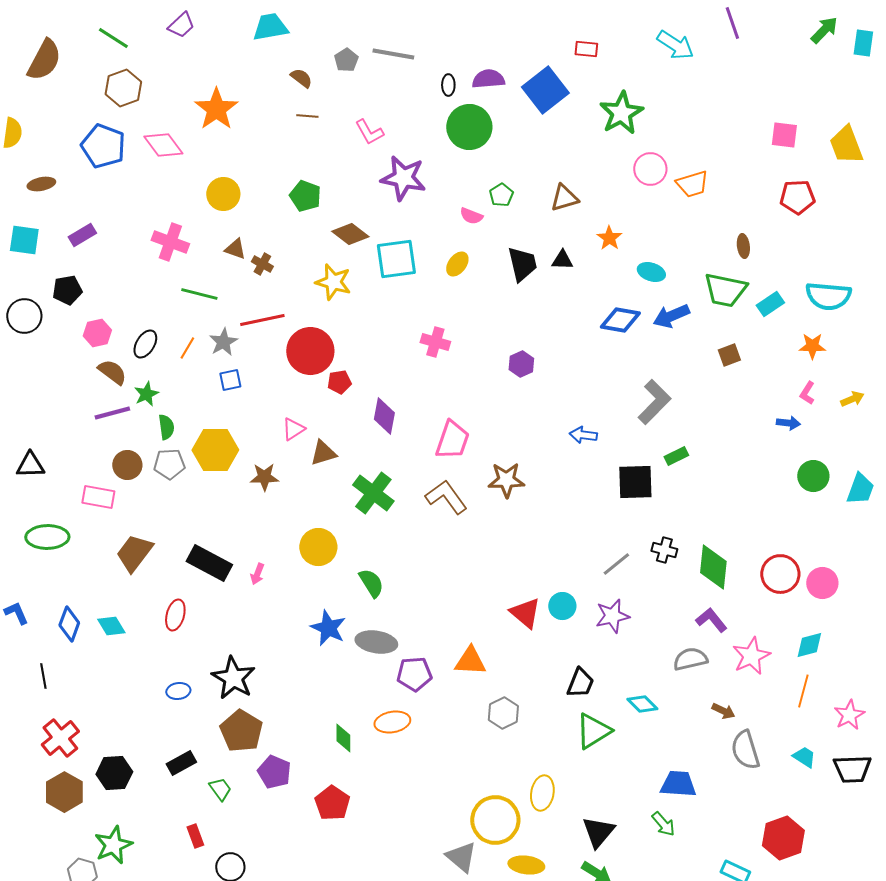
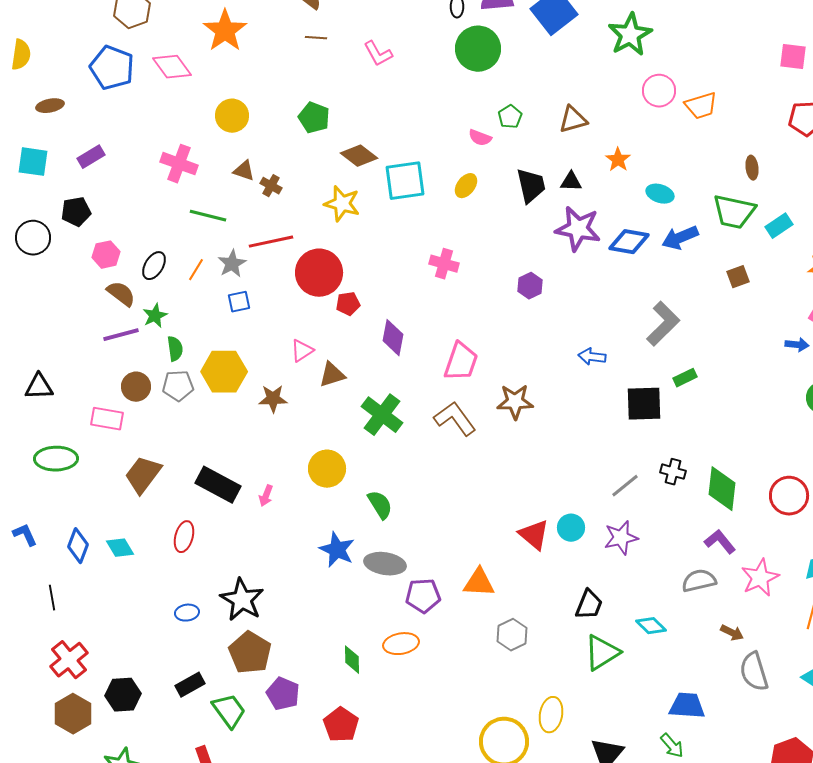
purple star: (403, 178) -> (578, 229), moved
green trapezoid: (220, 789) -> (229, 711), size x1.5

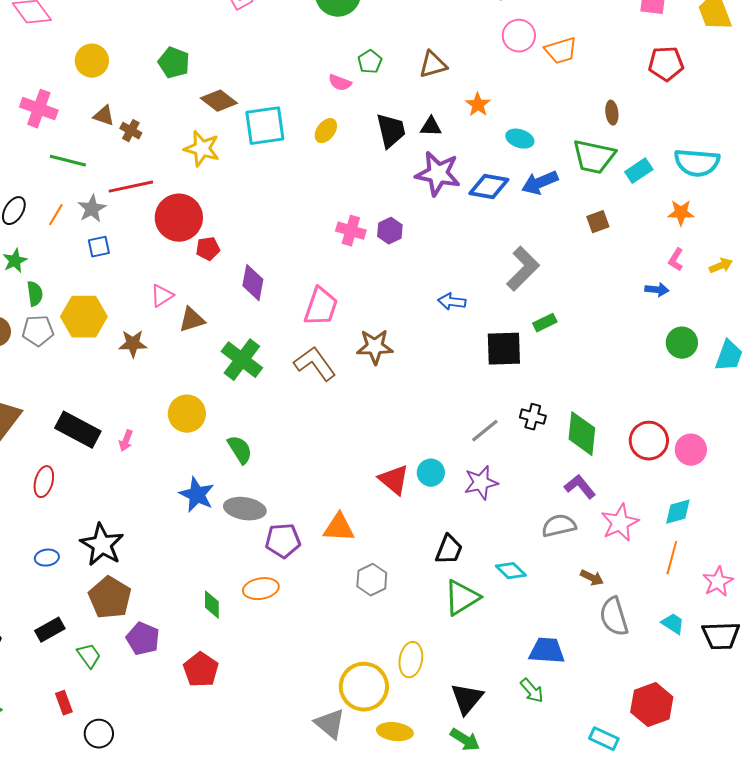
pink cross: (444, 264) -> (351, 231), moved
green trapezoid: (229, 711) -> (89, 656), size x0.7

